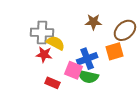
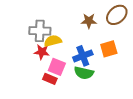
brown ellipse: (125, 30) -> (117, 15), moved
yellow semicircle: (56, 43) -> (53, 41), turned -42
pink square: (73, 70) -> (57, 67), moved

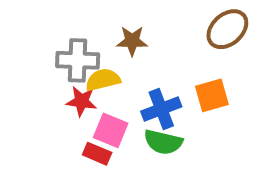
brown star: (89, 21) -> (132, 41), moved

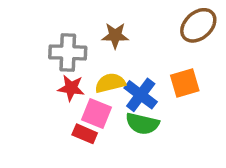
yellow semicircle: (103, 80) -> (110, 83), moved
blue cross: (161, 109) -> (141, 95), turned -32

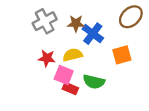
gray cross: (68, 52) -> (45, 21), moved, turned -30
blue cross: (141, 95) -> (93, 34), moved
red rectangle: (85, 134) -> (70, 88), moved

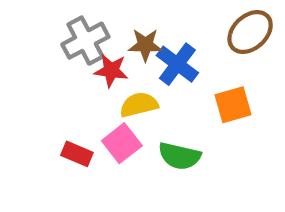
red star: (47, 58) -> (111, 71), moved
pink square: (64, 75) -> (122, 143), turned 30
red rectangle: (70, 88) -> (77, 154), moved

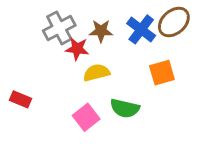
blue cross: (177, 64) -> (141, 29), moved
pink square: (122, 143) -> (86, 117), moved
red rectangle: (77, 154) -> (21, 99), moved

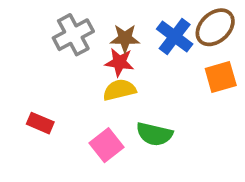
red star: (77, 49) -> (119, 62), moved
orange square: (162, 73) -> (221, 77), moved
red rectangle: (21, 99) -> (40, 123), moved

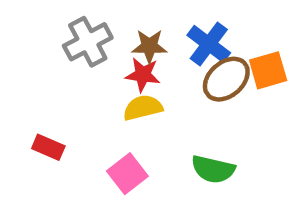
brown ellipse: (215, 27) -> (226, 79), moved
orange square: (221, 77) -> (268, 70), moved
green semicircle: (154, 134) -> (213, 169), moved

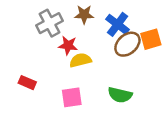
brown star: (149, 46) -> (84, 14), moved
red star: (143, 75) -> (68, 45), moved
pink square: (127, 174) -> (72, 97), turned 30

